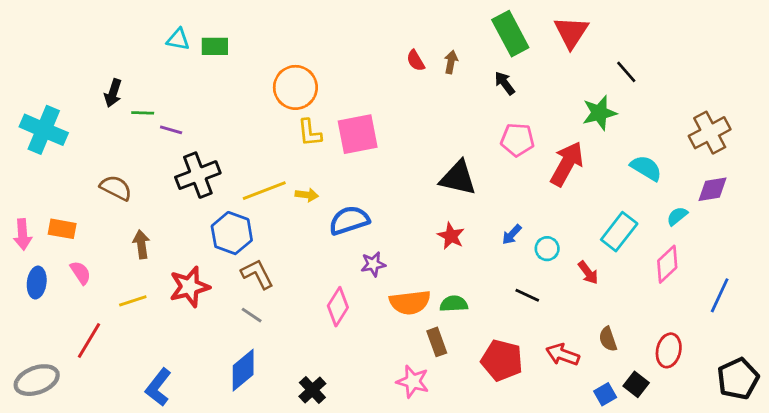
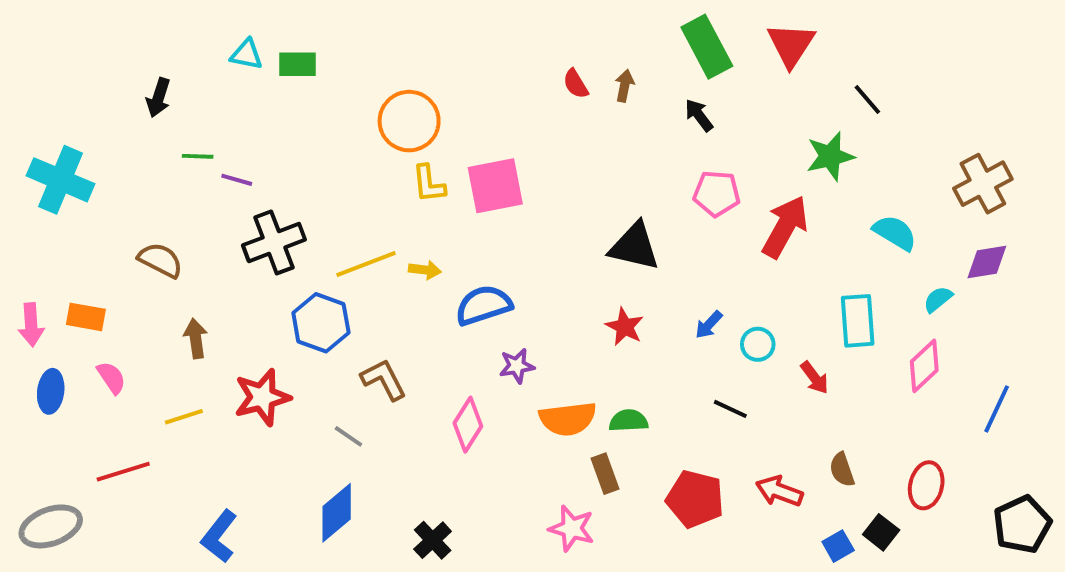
black arrow: (113, 93) -> (158, 98), moved
cyan rectangle: (619, 232) -> (858, 321), turned -42
brown L-shape: (257, 274) -> (384, 380), moved
red line: (89, 340) -> (123, 472), turned 42

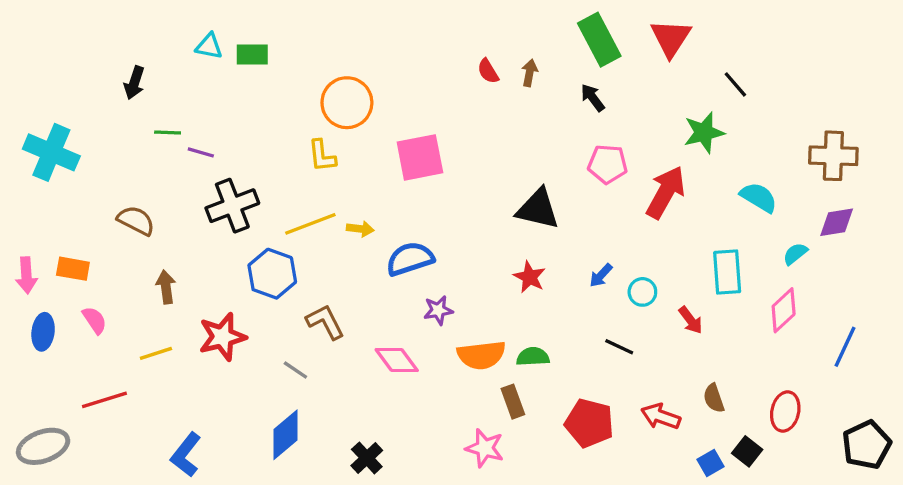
yellow L-shape: (429, 184) -> (322, 156), moved
brown cross: (983, 184) -> (833, 156), turned 30
pink diamond: (468, 425) -> (397, 360), turned -69

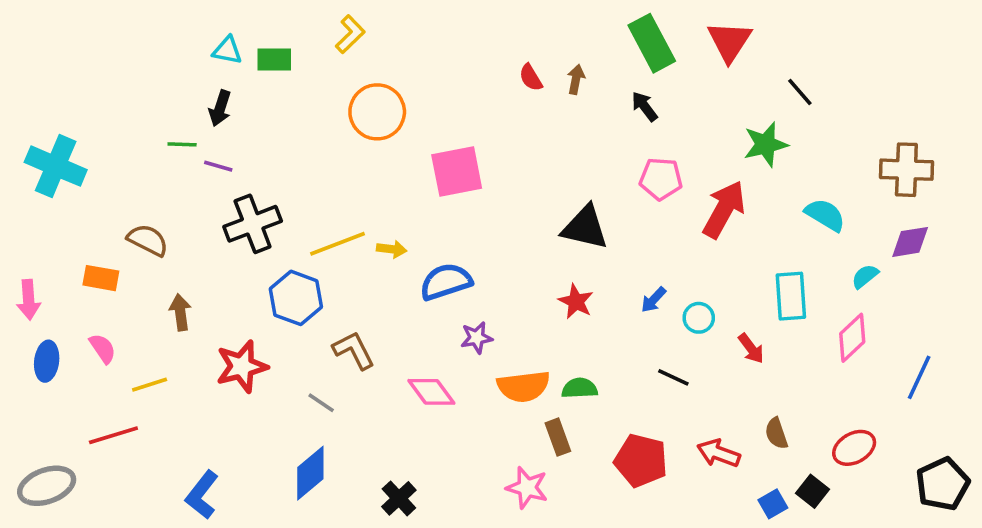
black arrow: (134, 83) -> (220, 108), moved
yellow L-shape: (322, 156) -> (350, 34), moved, turned -128
orange rectangle: (73, 269) -> (101, 278), moved
yellow line: (156, 353) -> (150, 385), moved
red ellipse: (785, 411) -> (854, 448), turned 48

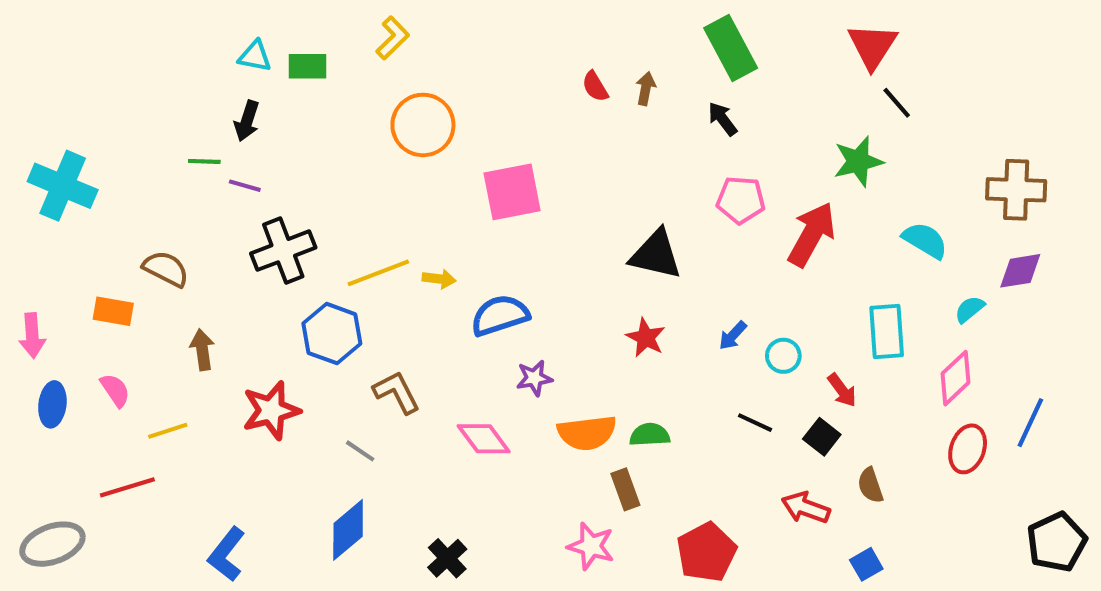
red triangle: (729, 41) -> (872, 46), moved
red ellipse: (854, 448) -> (968, 449), moved, turned -42
red pentagon: (641, 461) -> (706, 552), moved, turned 30
black square: (813, 491) -> (822, 437), moved

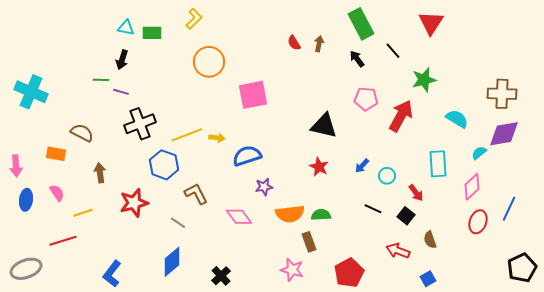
black line: (897, 103) -> (393, 51), moved
purple diamond: (1020, 271) -> (504, 134), size x1.4

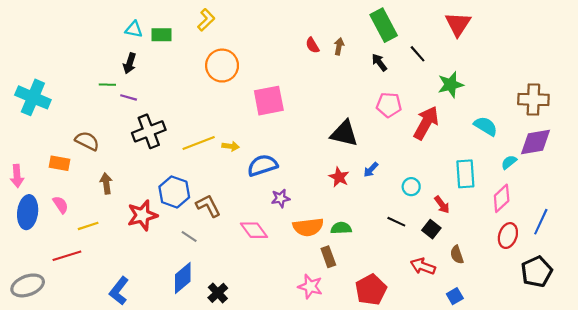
blue hexagon: (164, 165) -> (174, 192), moved
blue arrow: (362, 166) -> (371, 170), moved
blue ellipse: (26, 200) -> (28, 212), size x1.4
black pentagon: (522, 268) -> (537, 272), moved
black cross: (221, 276) -> (218, 293), moved

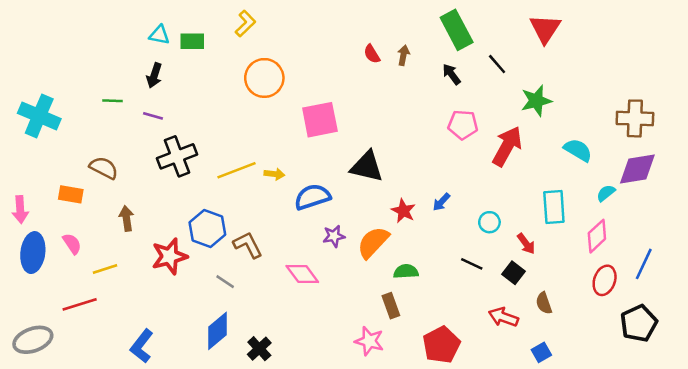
green line: (107, 85) -> (113, 101), moved
black triangle: (344, 134) -> (367, 167), moved
orange semicircle: (308, 227) -> (373, 242), moved, turned 140

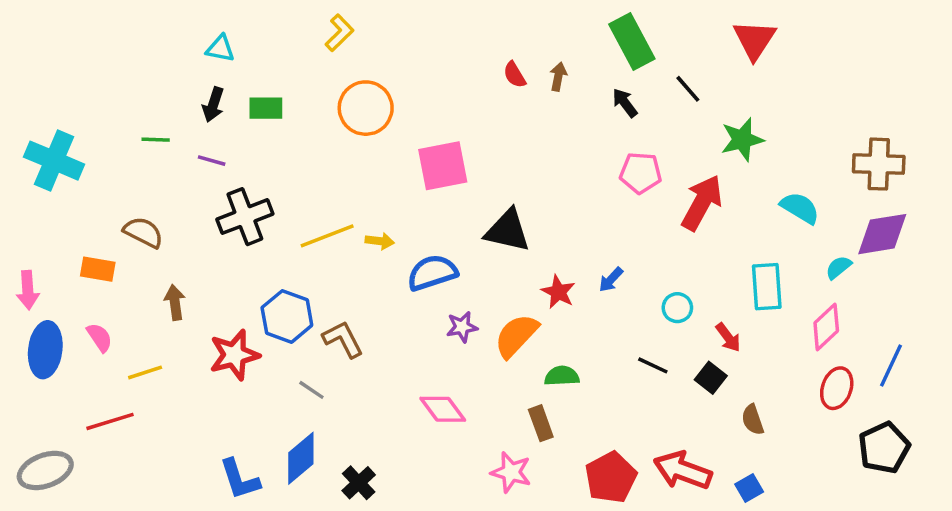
green rectangle: (192, 41) -> (266, 108), moved
pink diamond: (302, 274) -> (443, 409), moved
red arrow: (503, 317) -> (683, 470), moved, size x1.4
blue L-shape: (142, 346) -> (240, 479), moved, turned -56

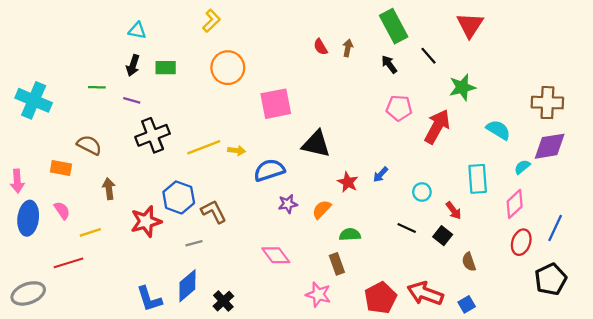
orange semicircle: (516, 336) -> (322, 209), size x0.7
gray line: (311, 390) -> (194, 243), turned -49

